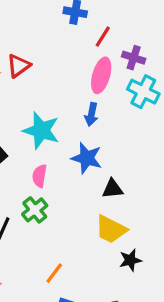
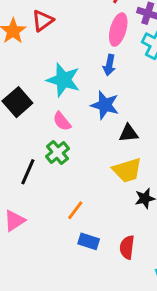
pink semicircle: (40, 176) -> (62, 121), turned -48
yellow trapezoid: (111, 229) -> (127, 170), turned -44

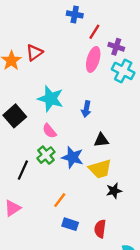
blue arrow: (109, 65) -> (86, 109), moved
blue star: (105, 105) -> (72, 157), moved

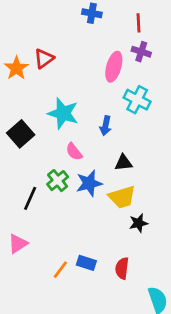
red line: (94, 32) -> (139, 23), moved, turned -35
cyan cross: (123, 71) -> (137, 100), moved
pink semicircle: (49, 131) -> (74, 152), moved
blue star: (72, 157) -> (89, 183), turned -30
orange line: (60, 200) -> (60, 270), moved

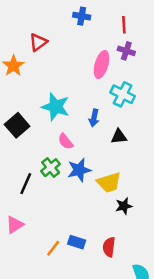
red triangle: (44, 59) -> (38, 42), moved
black triangle: (123, 163) -> (119, 137), moved

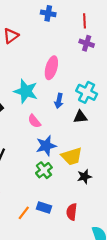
pink ellipse: (101, 65) -> (51, 68), moved
cyan cross: (123, 94) -> (87, 92), moved
green cross: (51, 168) -> (44, 170), moved

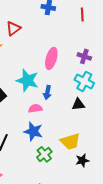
purple cross: (87, 43) -> (84, 56), moved
blue arrow: (59, 101) -> (47, 92), moved
pink semicircle: (34, 121) -> (35, 108), turned 120
blue star: (46, 146) -> (33, 131), moved, turned 30

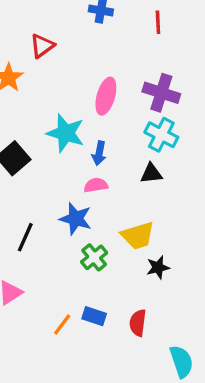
purple cross: (84, 56) -> (161, 93), size x1.5
pink semicircle: (35, 108) -> (96, 185), moved

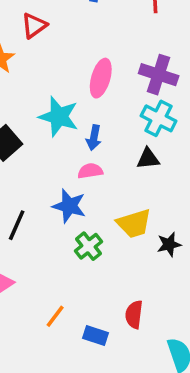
black star: (158, 267) -> (169, 244), moved
blue rectangle: (94, 316) -> (95, 336), moved

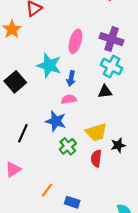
red semicircle: (134, 314) -> (96, 158), moved

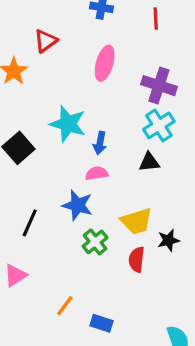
pink ellipse: (75, 41) -> (105, 63), moved
cyan cross: (112, 66) -> (159, 125), turned 30

